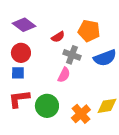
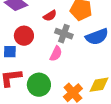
red circle: (21, 53) -> (24, 36), moved

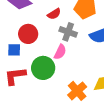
green circle: (39, 85) -> (43, 68), moved

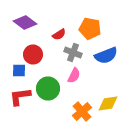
pink semicircle: (60, 52) -> (74, 76), moved

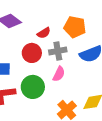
gray cross: (73, 52) -> (58, 51), turned -30
red circle: (33, 54) -> (32, 53), moved

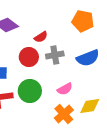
orange pentagon: (75, 27) -> (83, 21), moved
pink semicircle: (59, 74) -> (65, 89), moved, turned 35

